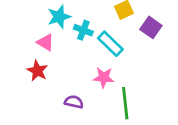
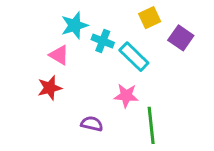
red star: (37, 71) -> (50, 88), turned 30

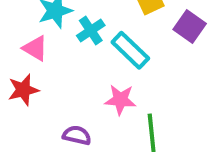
cyan cross: (103, 41) -> (91, 30), turned 35

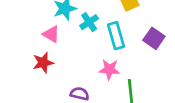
purple square: (190, 27) -> (154, 38), moved
cyan rectangle: (130, 50) -> (116, 36), turned 30

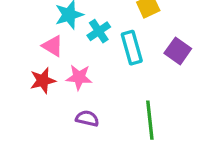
pink star: (109, 69) -> (79, 77), moved

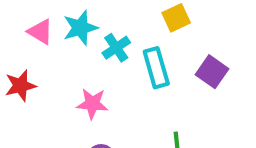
pink triangle: (53, 46) -> (40, 32), moved
red star: (43, 81) -> (20, 86), moved

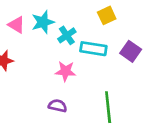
cyan rectangle: (156, 68) -> (93, 49), turned -65
pink star: (92, 104) -> (66, 71), moved

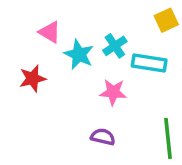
cyan star: (43, 22) -> (79, 54), moved, turned -30

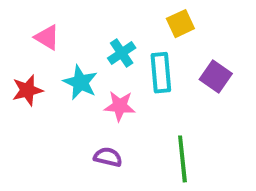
cyan star: (79, 54) -> (80, 82), moved
cyan rectangle: (149, 63) -> (161, 73), turned 76

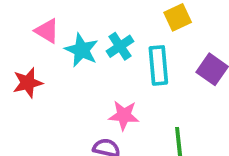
cyan star: (80, 82) -> (82, 50), moved
pink star: (120, 106) -> (124, 115), moved

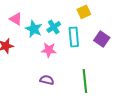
pink star: (124, 115) -> (49, 50), moved

